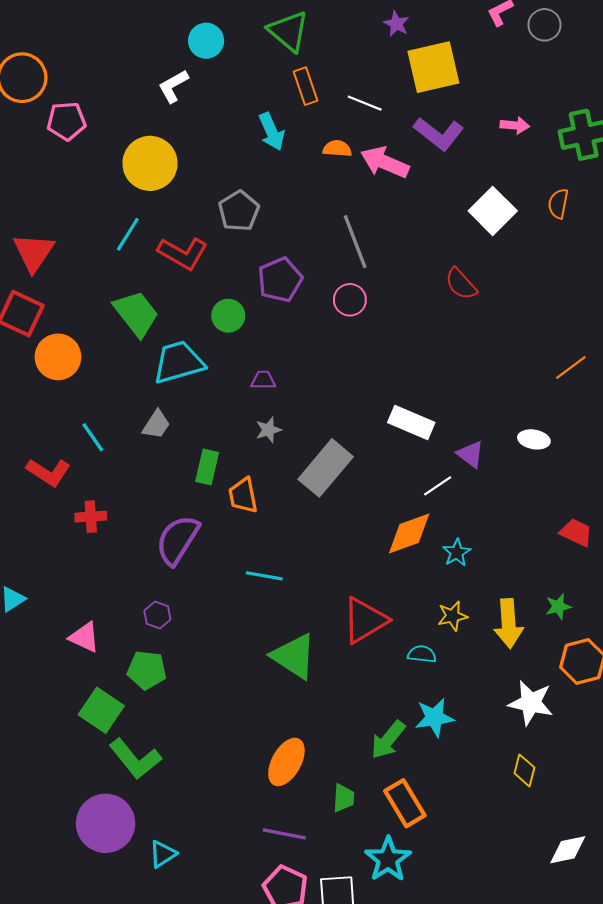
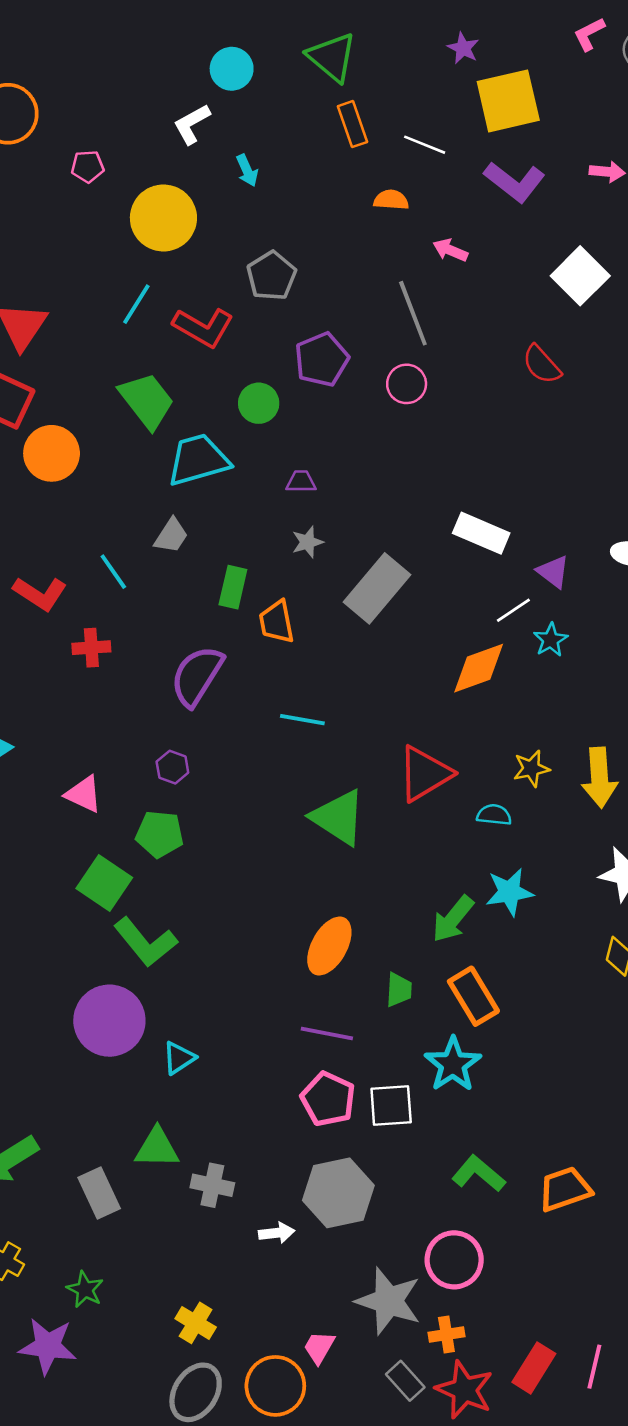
pink pentagon: (66, 121) -> (88, 167), moved, size x0.7
cyan arrow: (272, 132) -> (247, 170), moved, size x0.7
pink arrow: (385, 162) -> (450, 250), moved, size x0.6
cyan line: (93, 437) -> (113, 572), moved
cyan star: (457, 553) -> (551, 640), moved

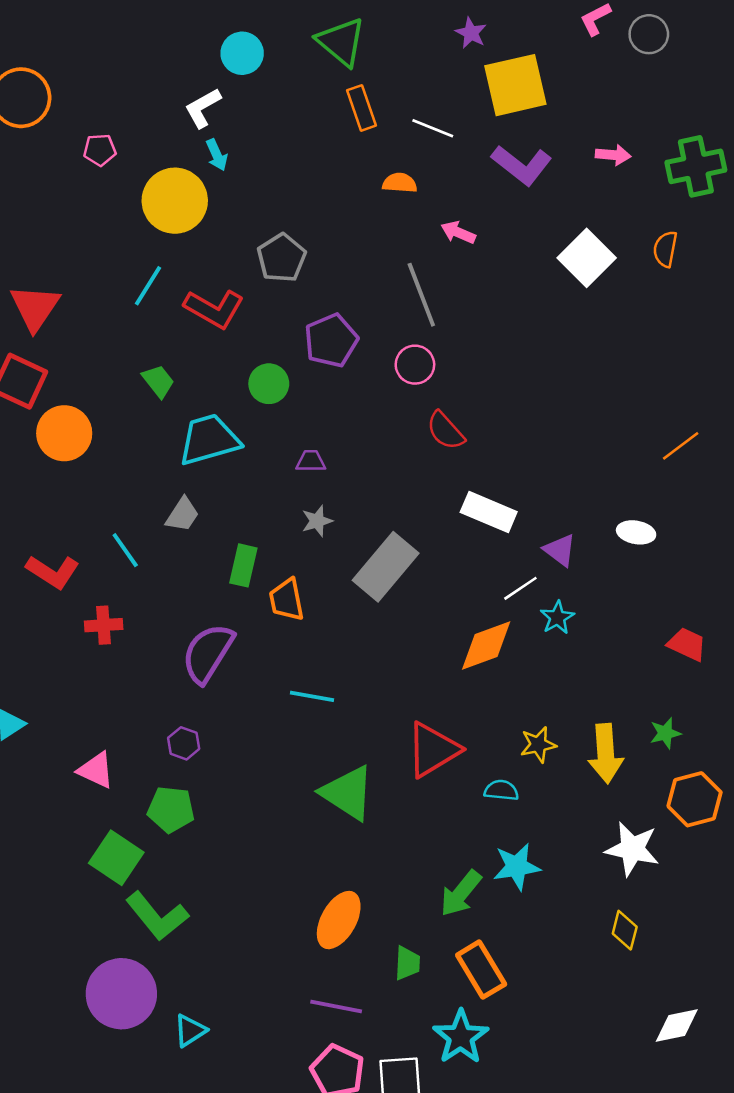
cyan arrow: (247, 170) -> (217, 155), moved
red semicircle: (542, 365) -> (445, 431), moved
green trapezoid: (147, 401) -> (158, 381), size x0.6

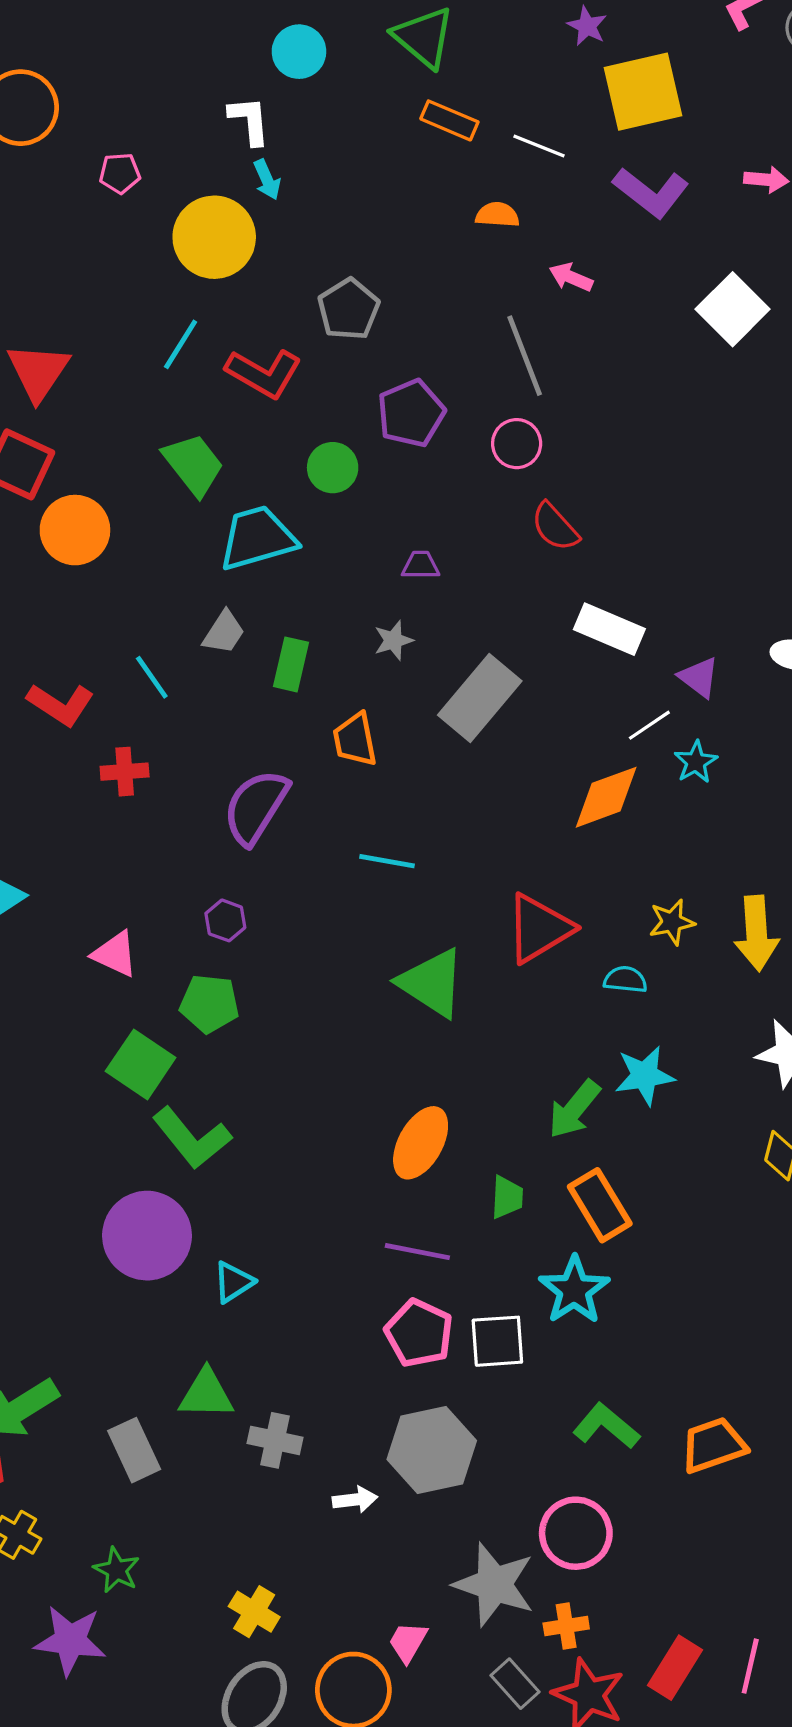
white L-shape: (203, 108) -> (249, 120), turned 114
orange rectangle: (362, 108) -> (449, 120), turned -48
green trapezoid: (158, 381) -> (193, 464), size x1.5
purple trapezoid: (311, 461) -> (421, 565), moved
green rectangle: (243, 565) -> (291, 664), moved

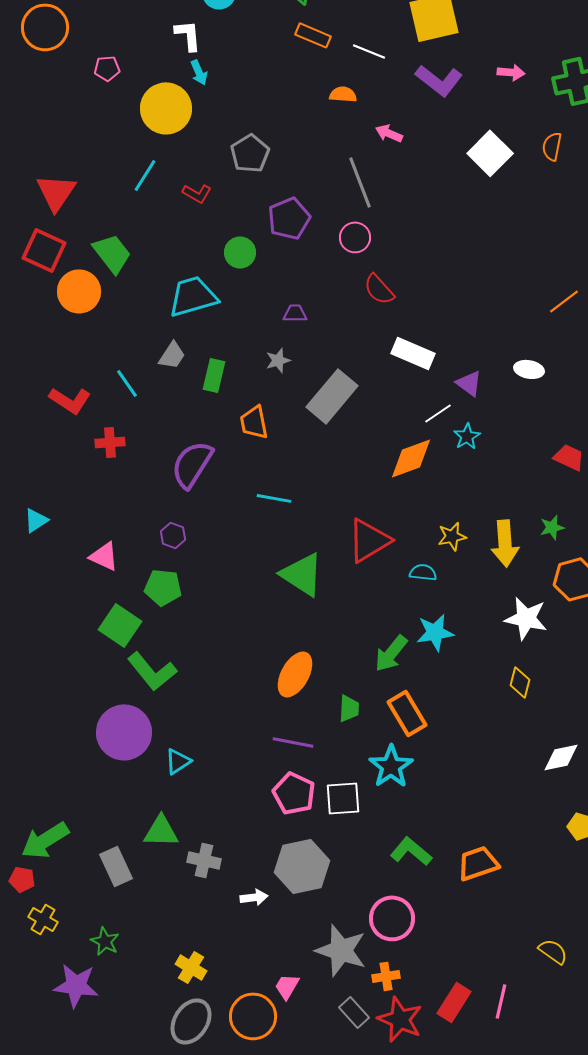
red L-shape: (264, 373) -> (197, 193), size x0.6
green trapezoid: (193, 464) -> (112, 253), moved

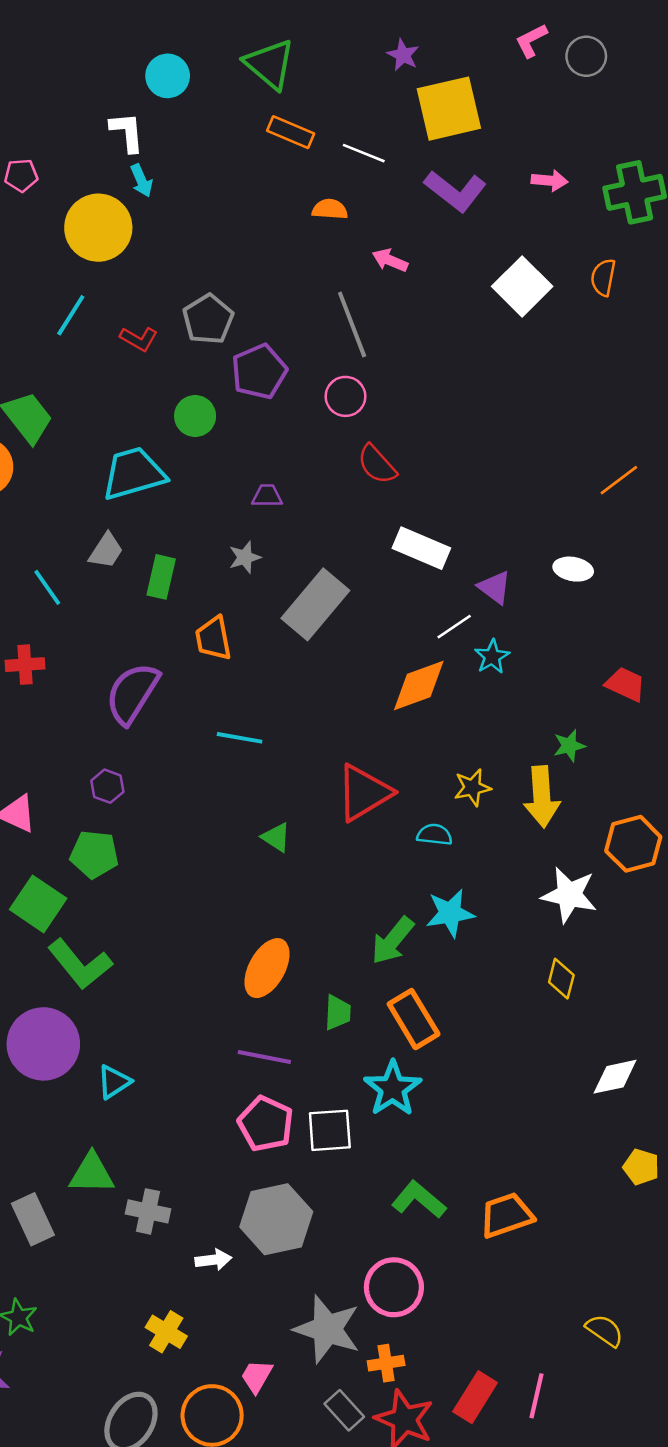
gray pentagon: (250, 153) -> (208, 319), moved
green star: (552, 527) -> (569, 746), moved
green triangle: (302, 574) -> (276, 837), size x0.5
yellow cross: (191, 967) -> (166, 1332), moved

